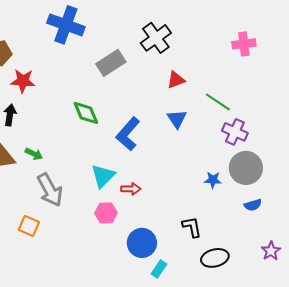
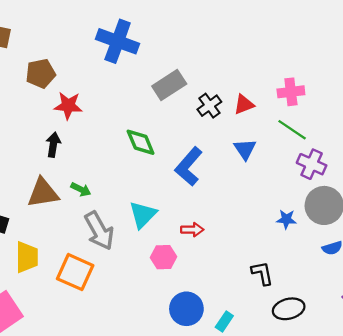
black cross: (156, 38) -> (209, 106), moved, size x0.7
pink cross: (244, 44) -> (291, 92), moved
cyan triangle: (103, 176) -> (143, 215), moved
orange square: (29, 226) -> (75, 272), size x1.5
blue circle: (142, 243) -> (186, 309), moved

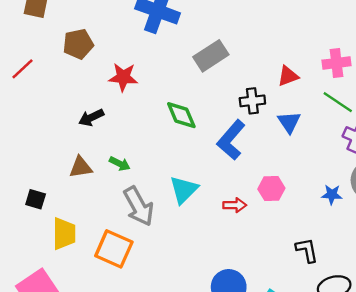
red star: (68, 106) -> (123, 77), moved
black cross: (209, 106) -> (252, 101), moved, turned 30
black arrow: (53, 145) -> (91, 117), turned -125
brown triangle: (43, 193) -> (81, 167), size x0.7
pink hexagon: (163, 257) -> (271, 189), moved

